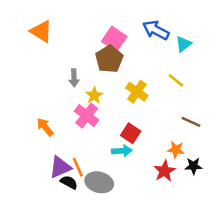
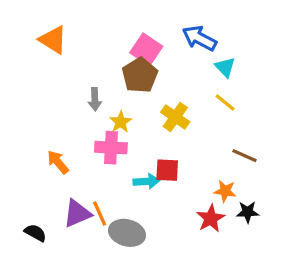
cyan triangle: (183, 44) -> (225, 67), moved, turned -36
pink cross: (87, 116) -> (111, 148), turned -35
red square: (131, 133) -> (167, 170), turned -30
cyan arrow: (122, 151) -> (146, 181), moved
black semicircle: (69, 182) -> (35, 233), moved

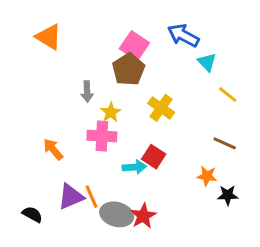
yellow line: (225, 103) -> (228, 95), moved
red square: (167, 170) -> (154, 157), turned 30
red star: (211, 218) -> (143, 216), moved

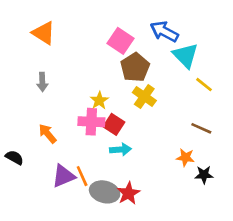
cyan triangle: (207, 62) -> (185, 55), size x1.5
brown pentagon: (129, 69) -> (135, 67), moved
gray arrow: (87, 92) -> (42, 82), moved
red square: (154, 157) -> (114, 124), moved
black semicircle: (32, 214) -> (14, 157), moved

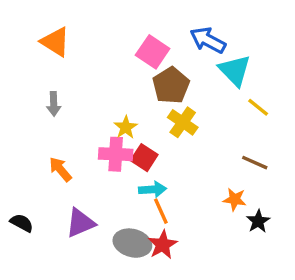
black semicircle: (14, 157) -> (22, 223), moved
black star: (204, 175) -> (258, 221), turned -30
orange line: (82, 176) -> (161, 211), moved

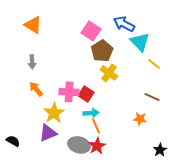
yellow star: (126, 127) -> (54, 113), moved, size x1.5
orange arrow: (60, 169) -> (36, 89), moved
black star: (258, 221) -> (160, 150), moved
black semicircle: (22, 223) -> (13, 141), moved

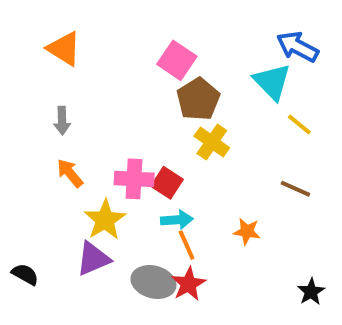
blue arrow: (124, 24) -> (297, 47), moved
orange star: (140, 119) -> (247, 231), moved

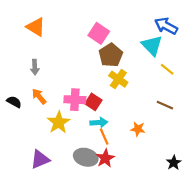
purple triangle: (93, 259) -> (40, 159), moved
black semicircle: (25, 274) -> (14, 102), moved

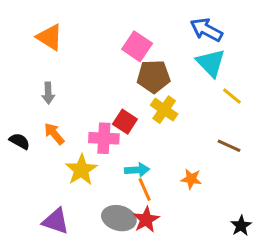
blue arrow: (166, 26) -> (206, 30), moved
brown pentagon: (111, 55) -> (154, 76), turned 30
red square: (93, 102) -> (125, 122), moved
purple triangle: (40, 159) -> (56, 221), turned 42

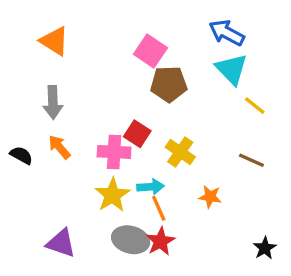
gray arrow: (48, 93) -> (53, 102), size x1.4
yellow cross: (164, 110) -> (180, 152), moved
yellow star: (81, 170) -> (112, 195), moved

